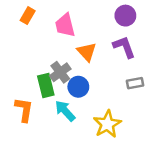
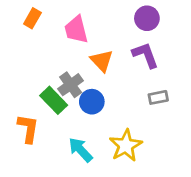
green rectangle: (46, 86) -> (54, 100), turned -30
cyan arrow: (65, 111) -> (80, 150), moved

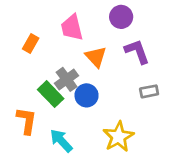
orange rectangle: (32, 18) -> (31, 43), moved
purple circle: (147, 18) -> (121, 17), moved
cyan arrow: (80, 150) -> (61, 141), moved

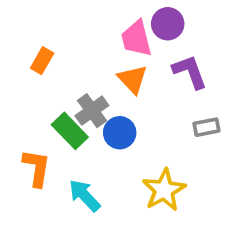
pink trapezoid: (72, 28) -> (136, 39), moved

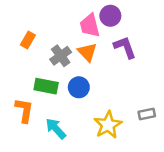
gray cross: (92, 111) -> (61, 56), moved
gray rectangle: (206, 127) -> (147, 114), moved
green rectangle: (70, 131) -> (46, 86), turned -35

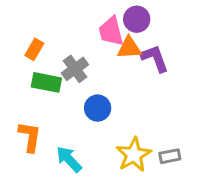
orange triangle: (87, 52) -> (129, 48), moved, turned -50
green rectangle: (46, 86) -> (46, 82), moved
gray rectangle: (147, 114) -> (170, 156), moved

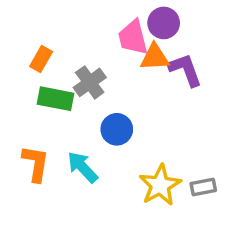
cyan arrow: (69, 159) -> (83, 167), moved

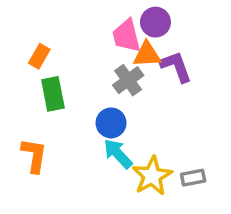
gray cross: (90, 82) -> (128, 80), moved
green rectangle: (55, 99) -> (53, 94), turned 68
cyan arrow: (83, 167) -> (118, 154), moved

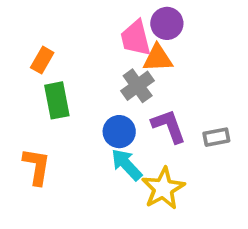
purple L-shape: (176, 67) -> (169, 126), moved
gray rectangle: (193, 178) -> (216, 137), moved

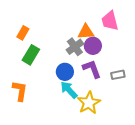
purple circle: (167, 23) -> (93, 46), moved
pink trapezoid: (136, 38) -> (110, 21), moved
green rectangle: (57, 100) -> (31, 55), turned 42

